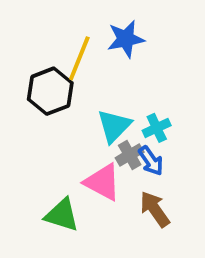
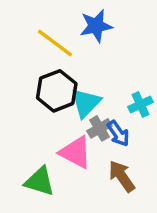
yellow line: (79, 58) -> (55, 43), turned -75
black hexagon: (50, 91) -> (57, 91), moved
cyan cross: (157, 128) -> (140, 105), moved

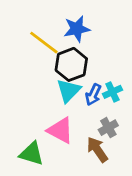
black hexagon: (57, 91) -> (71, 64), moved
gray cross: (99, 128) -> (108, 128), moved
blue arrow: (118, 134) -> (93, 95), moved, turned 60

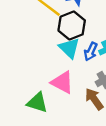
cyan triangle: (69, 91) -> (69, 48), turned -30

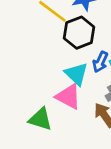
cyan triangle: (69, 48) -> (76, 74), moved

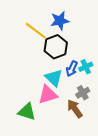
pink triangle: (68, 96) -> (48, 95), turned -45

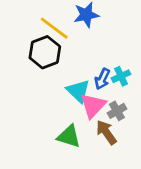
black hexagon: (56, 47) -> (45, 52), moved
pink triangle: (48, 95) -> (93, 106), moved, turned -30
green triangle: (27, 112) -> (69, 136), moved

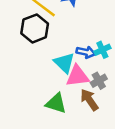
blue arrow: (102, 79) -> (86, 52), turned -102
pink triangle: (93, 106) -> (77, 76), turned 40

